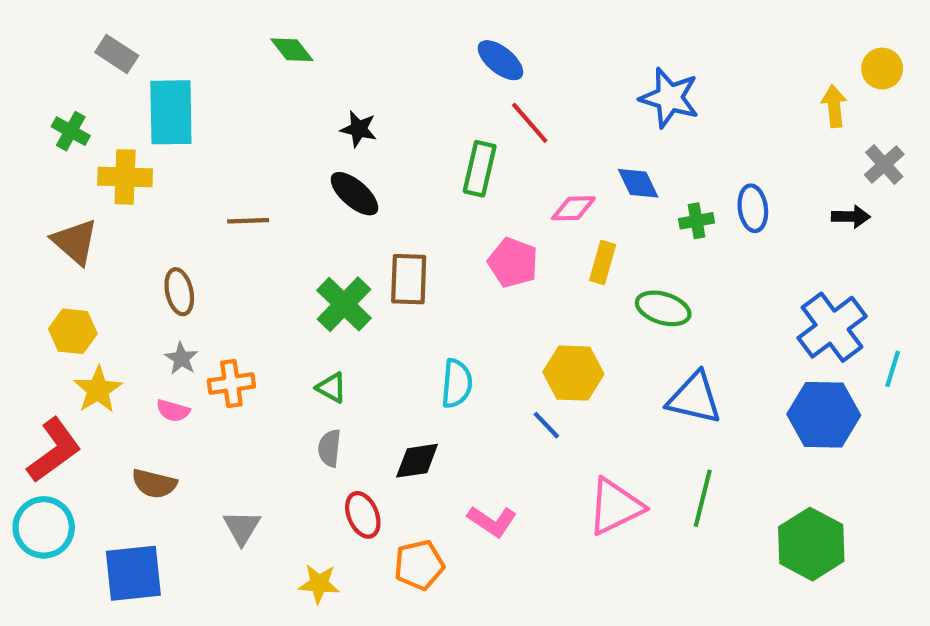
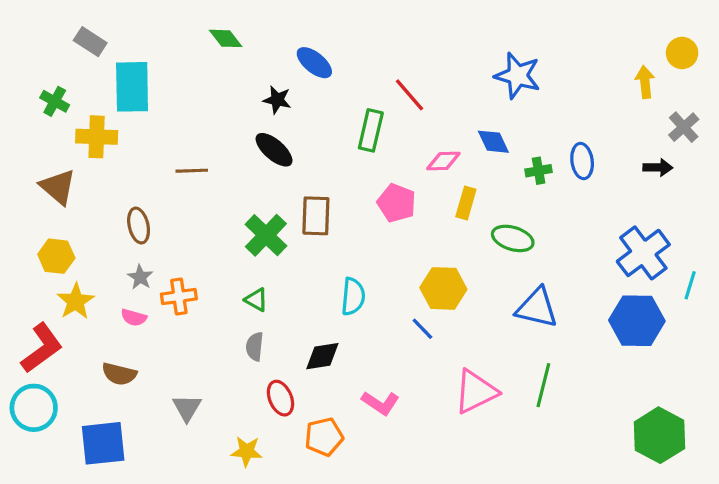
blue ellipse: (500, 60) -> (314, 63), moved
green hexagon: (811, 544) -> (659, 435), moved

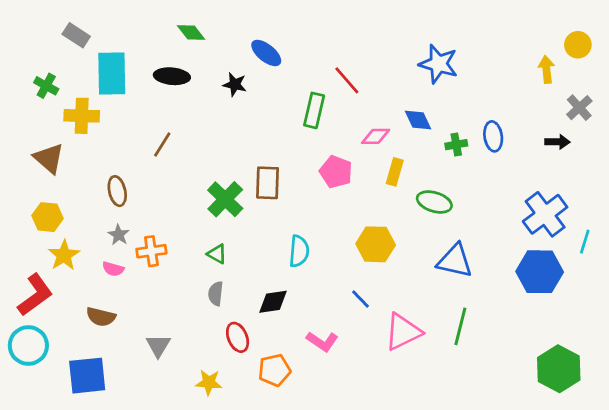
black ellipse: (274, 150) -> (172, 76), moved, turned -36
brown line: (192, 171) -> (162, 145), turned -56
blue line: (422, 329) -> (361, 299), moved

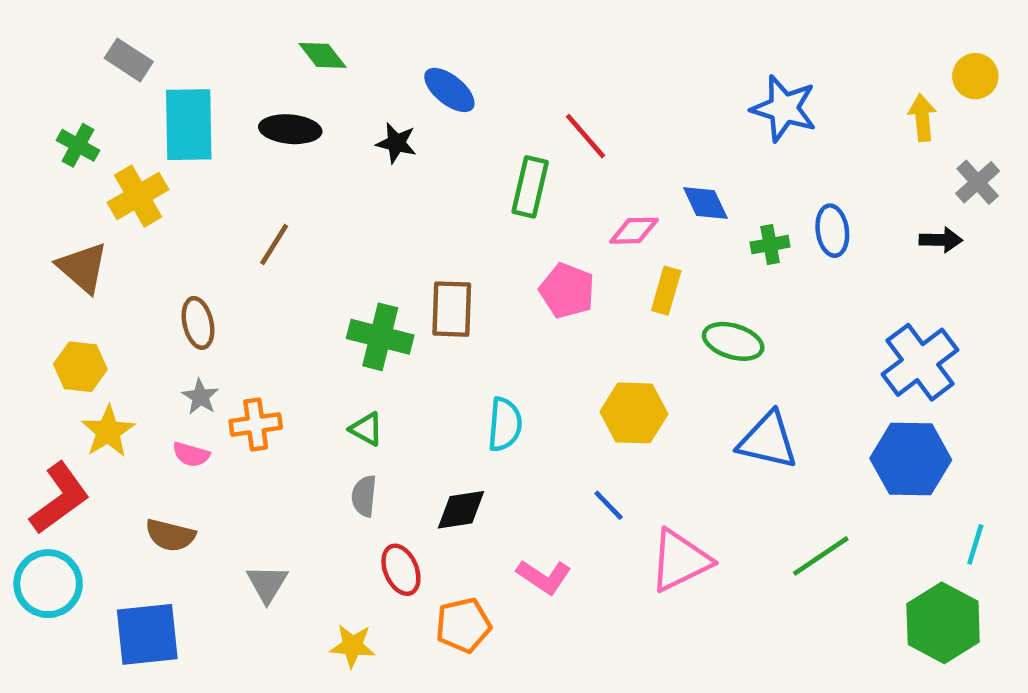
blue star: (438, 64) -> (784, 108), moved
yellow cross: (82, 116) -> (138, 196), turned -32
green cross: (225, 199) -> (380, 337), turned -30
cyan line: (585, 242) -> (975, 544), moved
green line: (460, 326) -> (821, 556), moved, turned 42

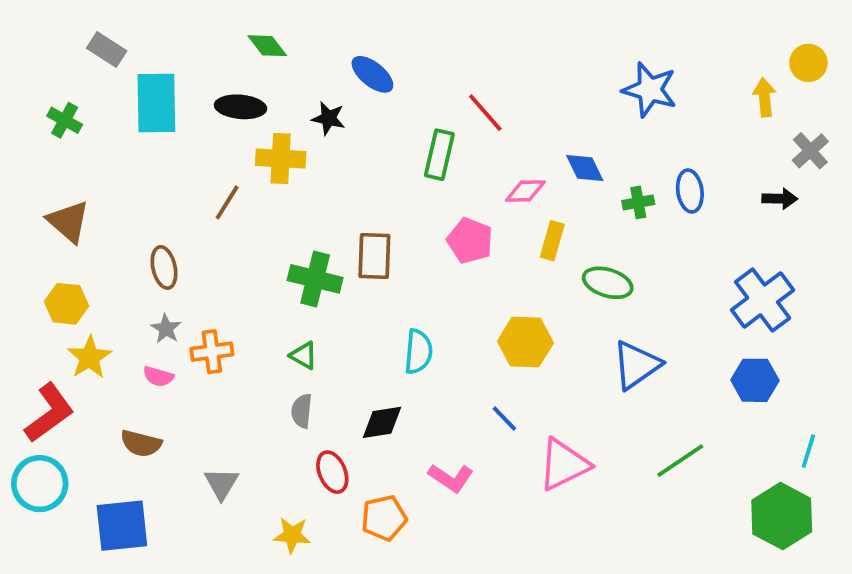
yellow cross: (138, 196) -> (281, 158), moved, turned 33
blue triangle: (768, 441) -> (636, 365), turned -48
blue hexagon: (911, 459) -> (755, 380), size x0.7

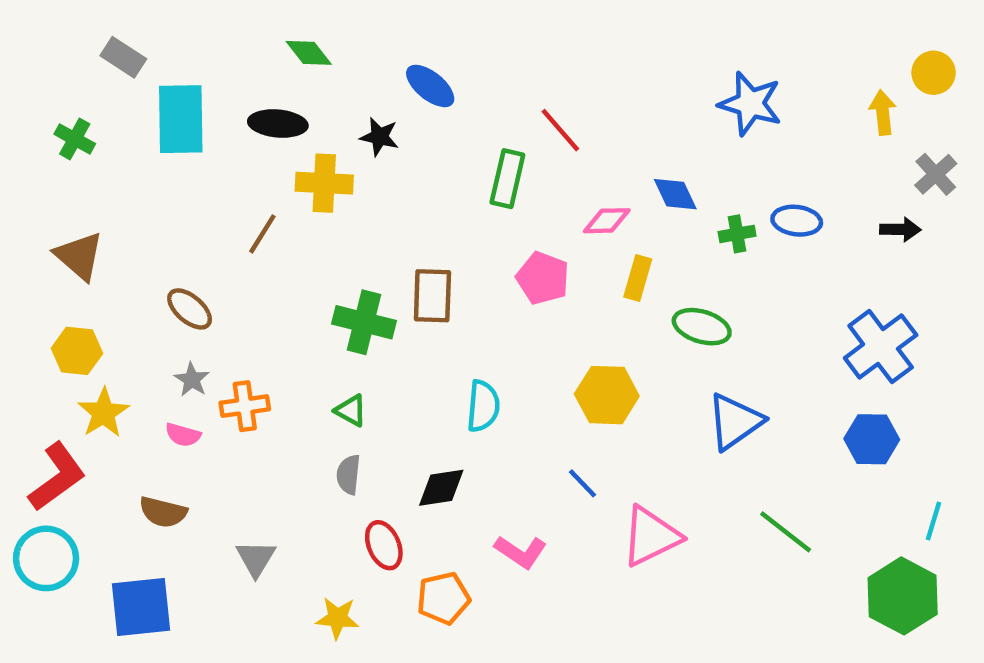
blue ellipse: (690, 191) -> (797, 221), turned -75
brown ellipse: (164, 267) -> (190, 309), turned -36
green line: (680, 461) -> (786, 532), turned 72

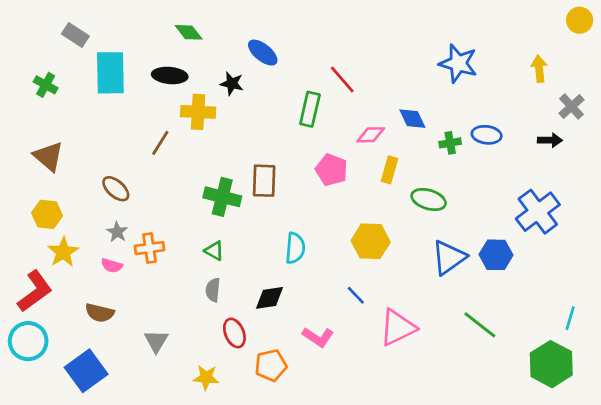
yellow circle: (934, 73) -> (580, 20), moved
blue hexagon: (872, 439) -> (496, 255), moved
blue square: (141, 607) -> (86, 371), turned -30

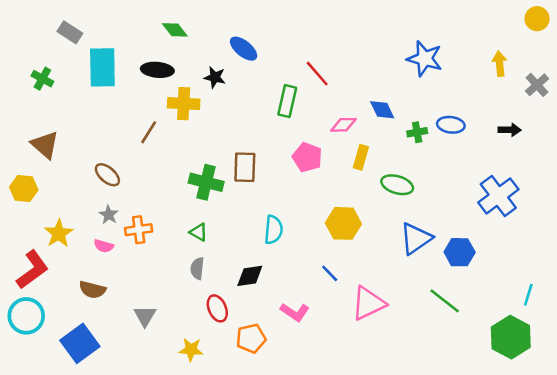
gray cross: (572, 106) -> (537, 85), moved
yellow hexagon: (47, 214) -> (24, 188), moved
blue hexagon: (496, 255) -> (460, 252), moved

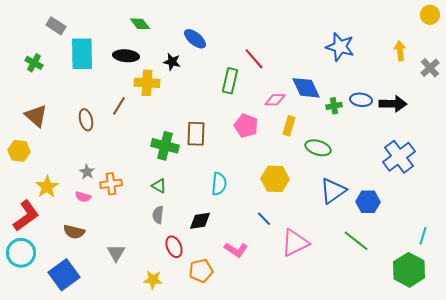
blue diamond: (382, 110) -> (306, 88), size x1.4
black arrow: (510, 130) -> (393, 104), moved, size x1.5
brown ellipse: (107, 175) -> (86, 120), moved, turned 35

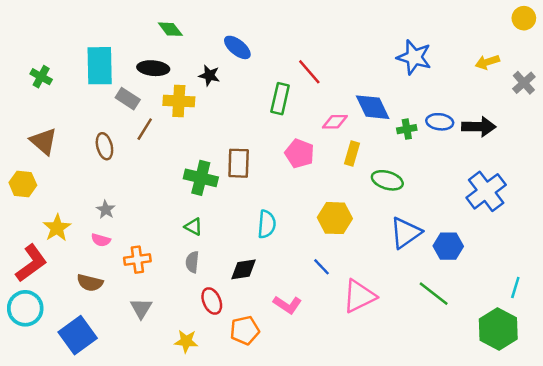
gray rectangle: (56, 26) -> (128, 99), moved
yellow arrow: (400, 51) -> (487, 62), turned -102
orange cross: (111, 184) -> (137, 260), moved

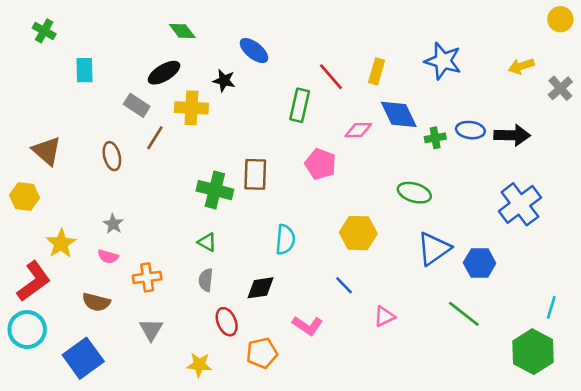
cyan rectangle: (100, 66) -> (85, 70), moved, size x0.6
black ellipse: (153, 68) -> (164, 73), turned -36
green cross: (41, 77) -> (44, 31), moved
yellow rectangle: (352, 153) -> (377, 71), moved
pink triangle: (359, 296) -> (384, 316), size x0.6

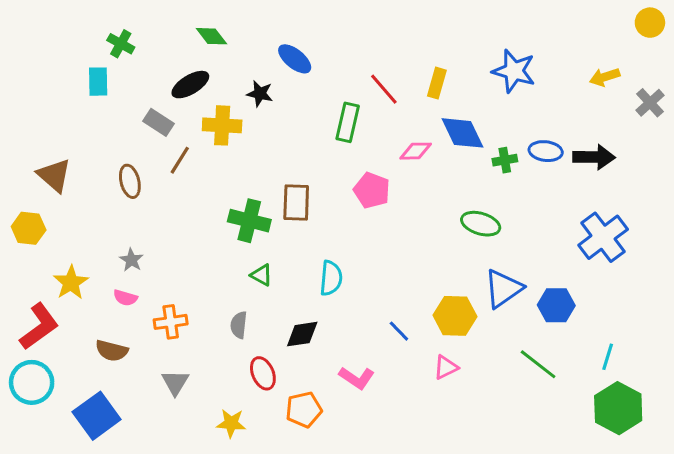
green cross: (44, 31) -> (121, 44), moved
yellow hexagon: (358, 233) -> (455, 316), moved
green triangle: (207, 242) -> (261, 275), moved
cyan line: (551, 307) -> (608, 357), moved

